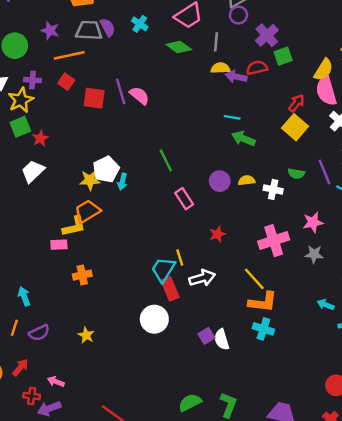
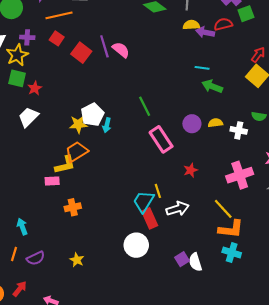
red square: (94, 98) -> (81, 53), turned 30
green square: (20, 127) -> (17, 78), turned 36
pink rectangle: (184, 199) -> (161, 139), size x1.4

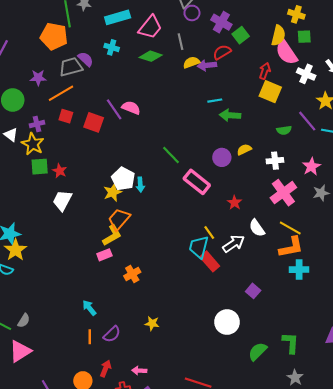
white cross: (239, 130) -> (275, 161), moved
yellow line: (223, 209) -> (290, 228), moved
white circle: (136, 245) -> (227, 322), moved
white semicircle: (195, 262) -> (257, 228), moved

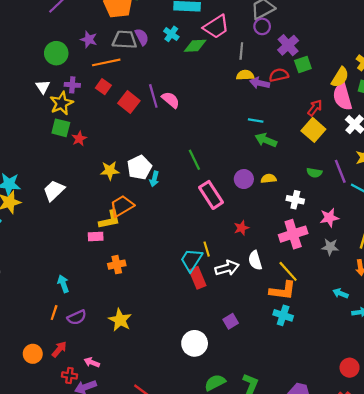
green diamond: (151, 56) -> (195, 46), moved, turned -40
yellow star: (113, 192) -> (110, 171), moved
white trapezoid: (62, 200) -> (54, 190), moved
yellow star: (152, 323) -> (120, 320), size x1.5

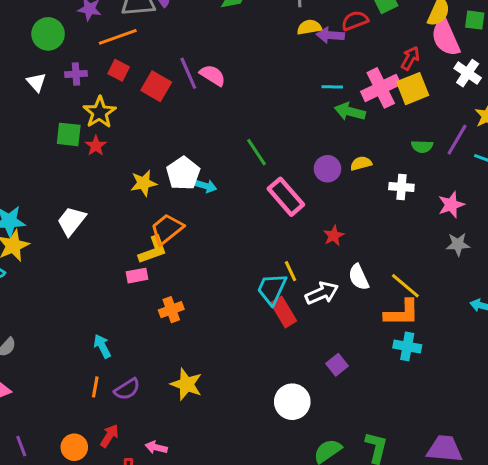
yellow star: (61, 103) -> (100, 112), moved
yellow square: (313, 130) -> (413, 89), turned 35
purple line: (340, 171) -> (457, 140), turned 60
cyan arrow: (154, 179) -> (206, 186), turned -80
pink cross: (293, 234) -> (381, 88), moved

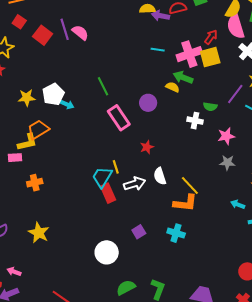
green arrow: (350, 112) -> (183, 77), moved
green semicircle: (422, 146) -> (210, 107), moved
yellow semicircle: (361, 163) -> (173, 87), moved, turned 32
cyan cross: (407, 346) -> (176, 233), moved

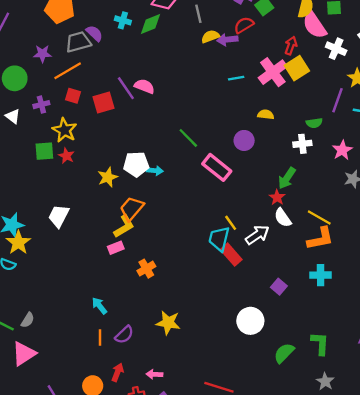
red square: (43, 35) -> (104, 102), turned -36
green arrow: (183, 77) -> (287, 178), moved, turned -60
white pentagon: (53, 94) -> (136, 164), turned -30
red star: (147, 147) -> (277, 197), moved

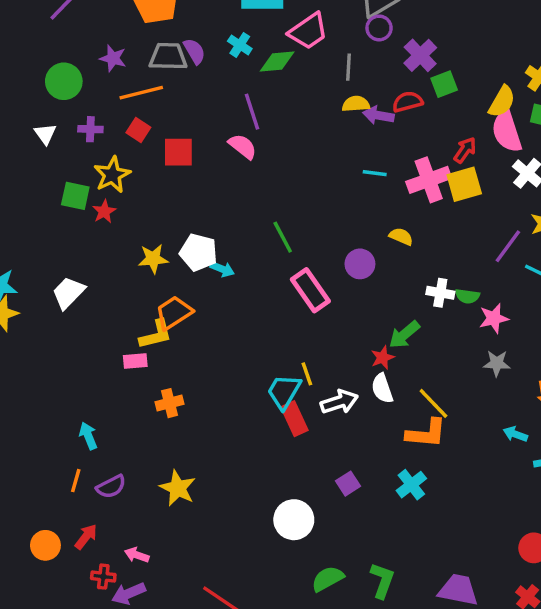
purple line: (126, 88) -> (252, 112), moved
green semicircle: (314, 123) -> (467, 296), moved
cyan cross: (321, 275) -> (411, 485), turned 36

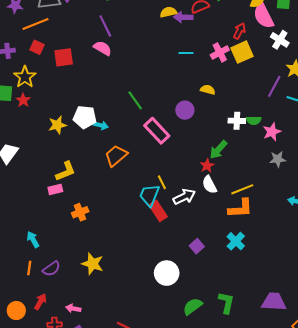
pink cross: (429, 180) -> (220, 52), size x0.7
orange trapezoid: (174, 313) -> (116, 156), moved
yellow line: (433, 403) -> (242, 189), turned -60

